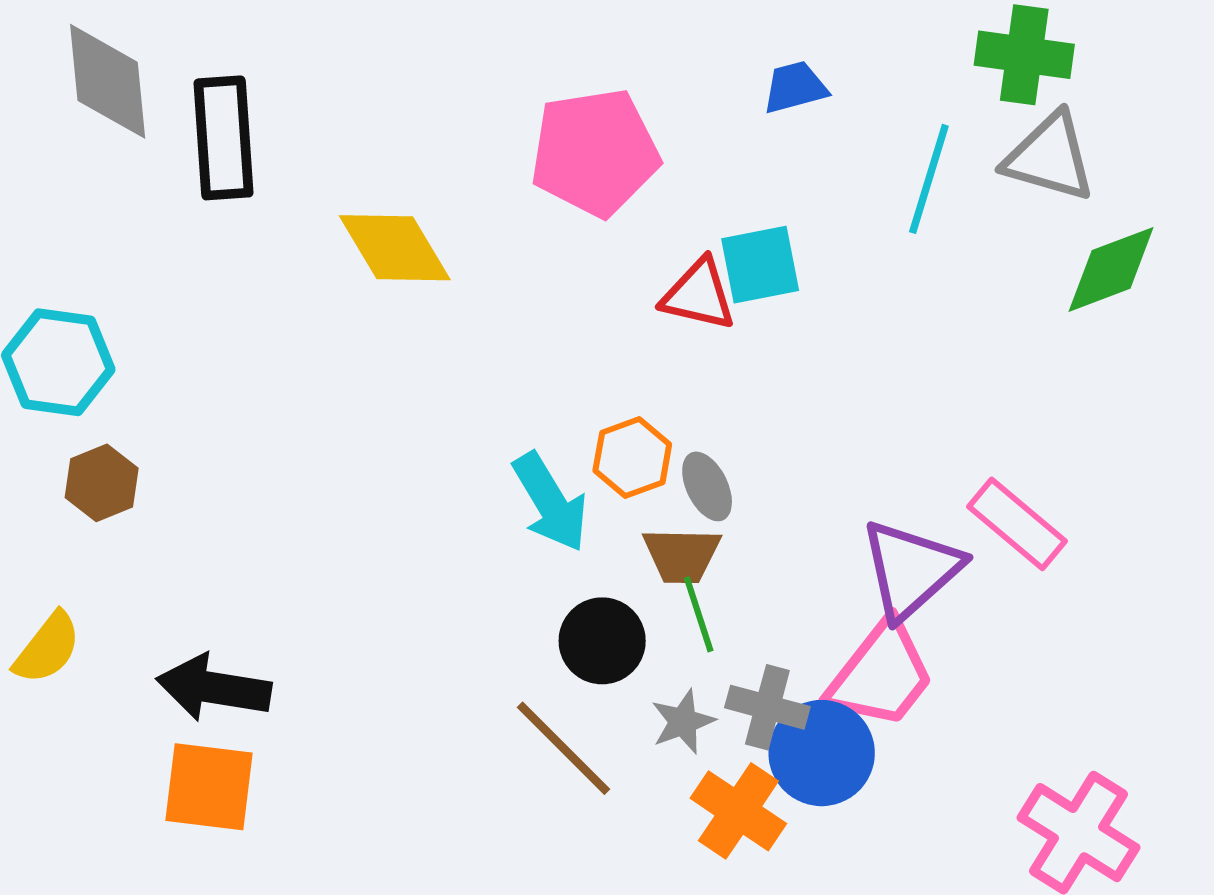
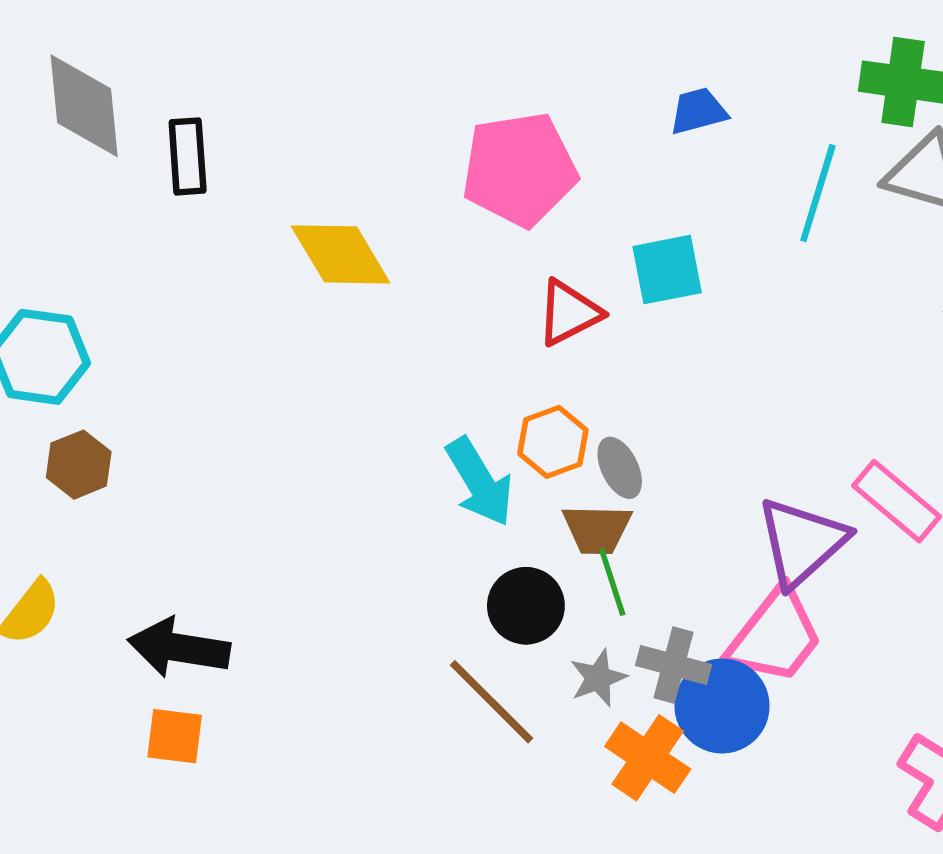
black rectangle: (223, 138) -> (188, 156), size x0.7
red triangle: (699, 295) -> (569, 313), moved, turned -40
orange square: (209, 787) -> (175, 736), size x0.7

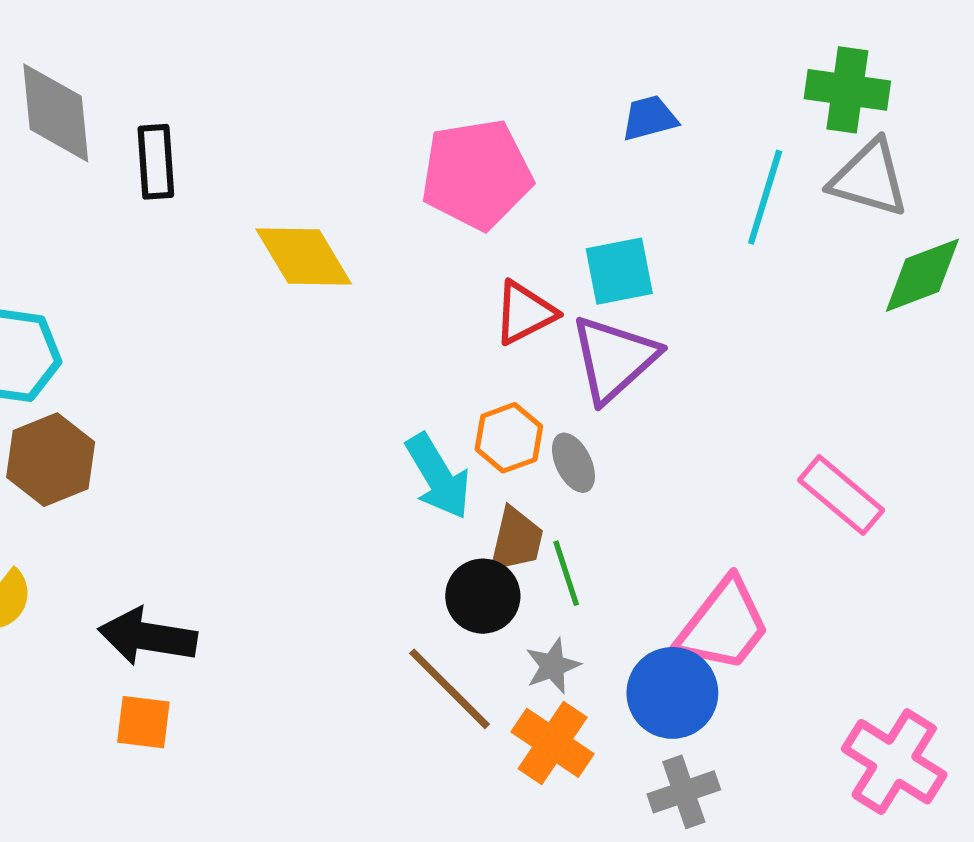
brown hexagon: (79, 465) -> (51, 460), size x1.4
brown trapezoid: (597, 529) -> (516, 540), moved, turned -78
purple triangle: (802, 542) -> (614, 359), moved
gray cross: (674, 665) -> (684, 792), moved, turned -34
orange cross: (648, 758) -> (553, 743), moved

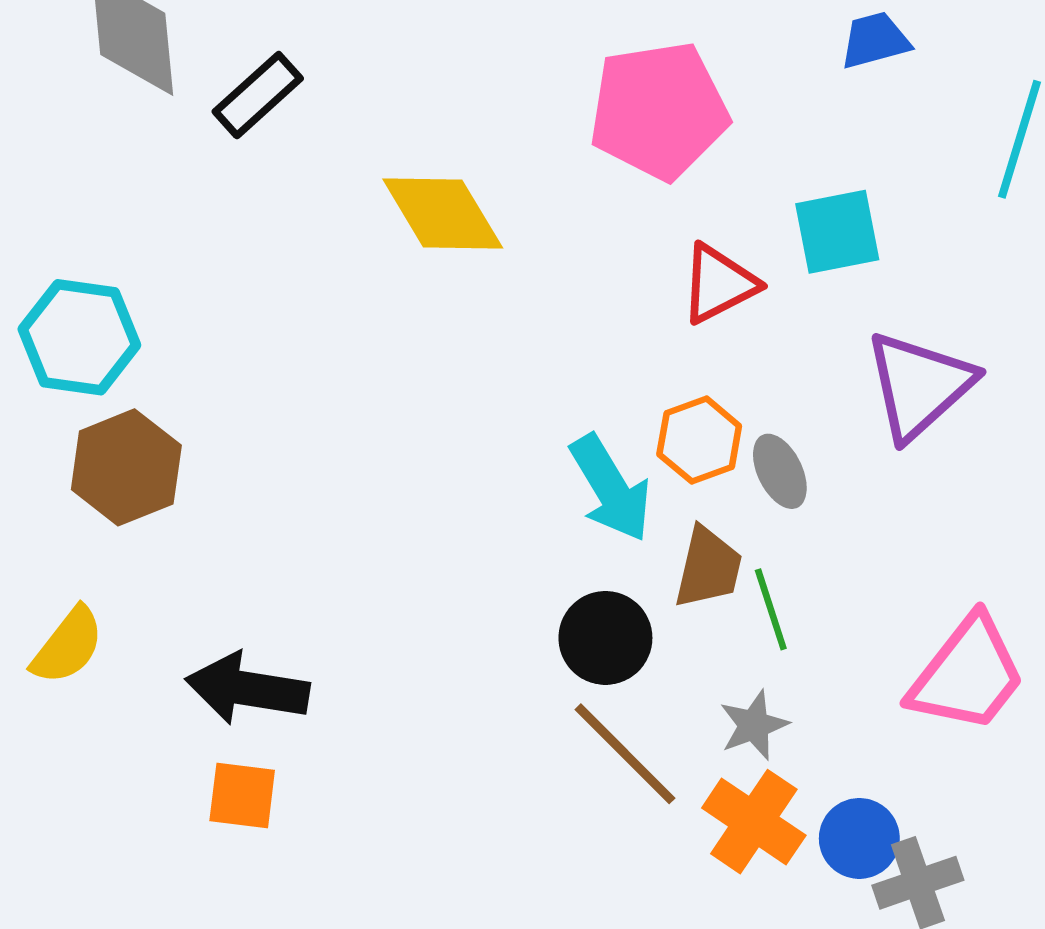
black rectangle: (156, 162) -> (258, 95), turned 52
purple triangle: (614, 359) -> (919, 385), moved
black circle: (483, 596) -> (605, 638), moved
blue circle: (672, 693) -> (859, 838), moved, size x0.7

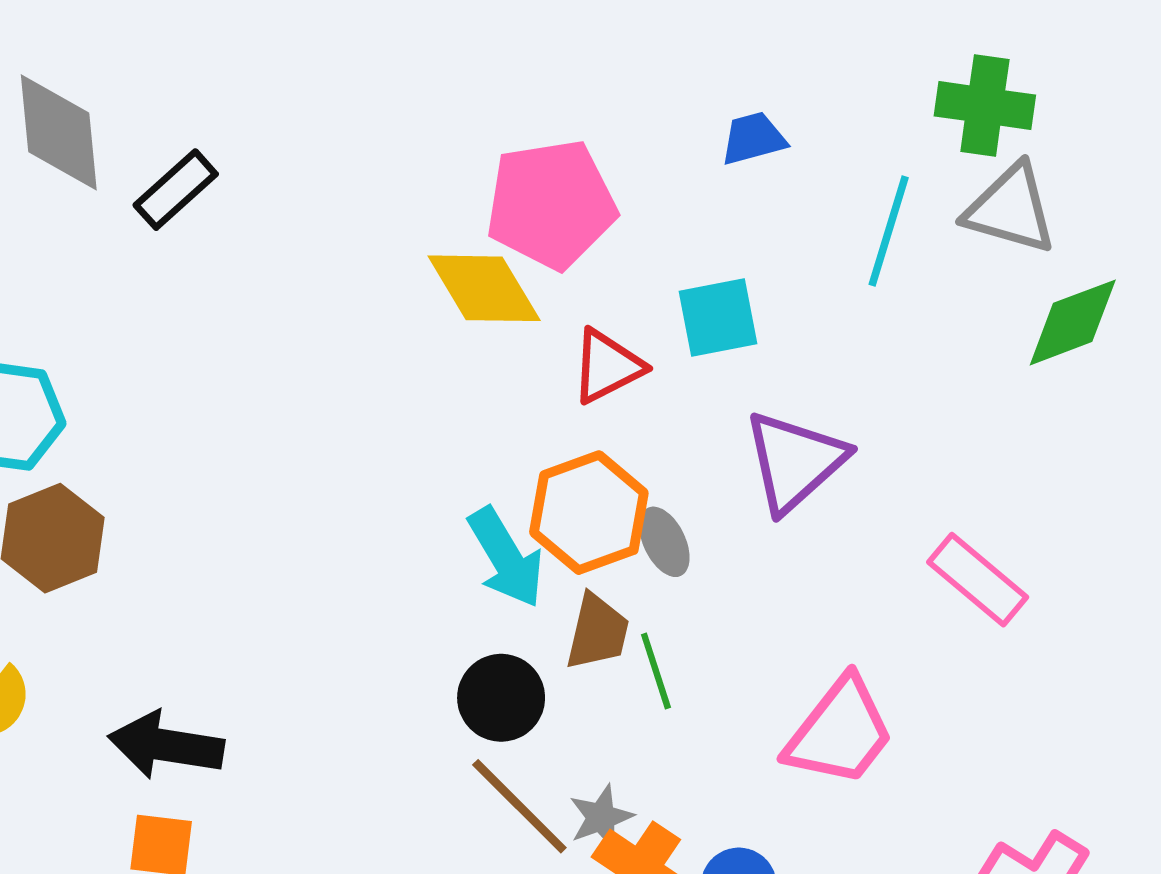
yellow diamond: (443, 214) -> (484, 288), moved
orange hexagon: (699, 440) -> (589, 513), size x1.5
gray star: (754, 725) -> (601, 817), moved

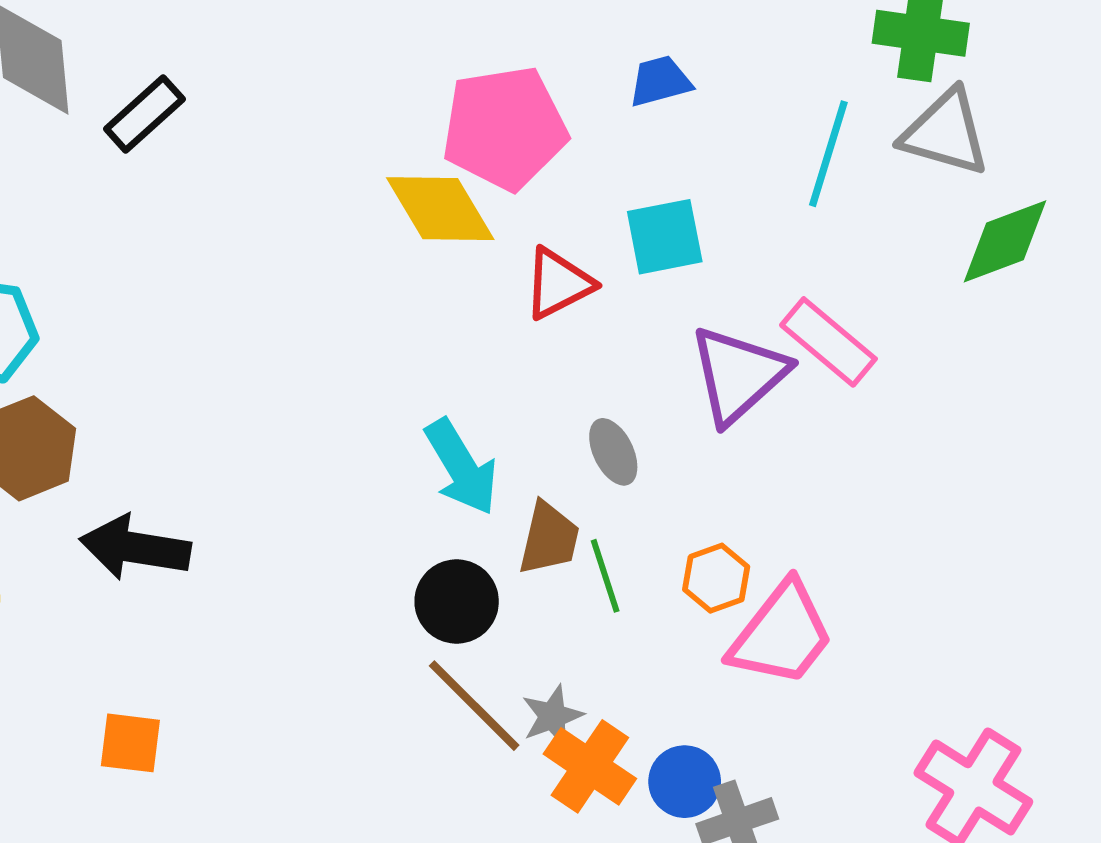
blue trapezoid: (753, 138) -> (660, 81), moved
orange hexagon: (589, 513) -> (716, 578), moved, size x0.6
pink rectangle: (978, 580) -> (828, 342), moved
black arrow: (166, 745) -> (135, 548), moved

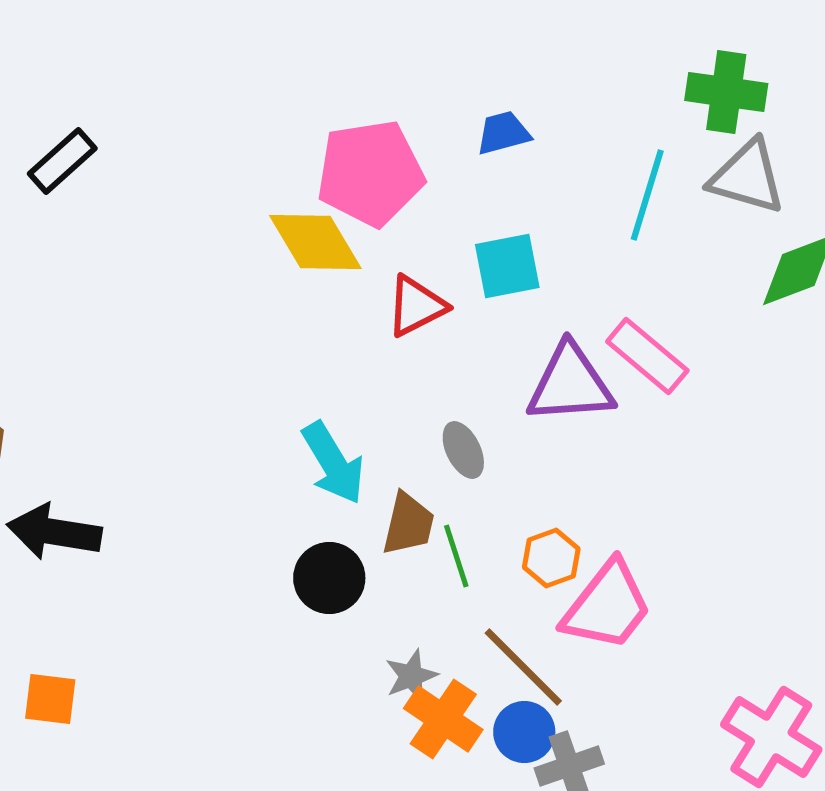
purple triangle: (738, 375) -> (570, 384), turned 38
brown line: (474, 706) -> (523, 667), moved

